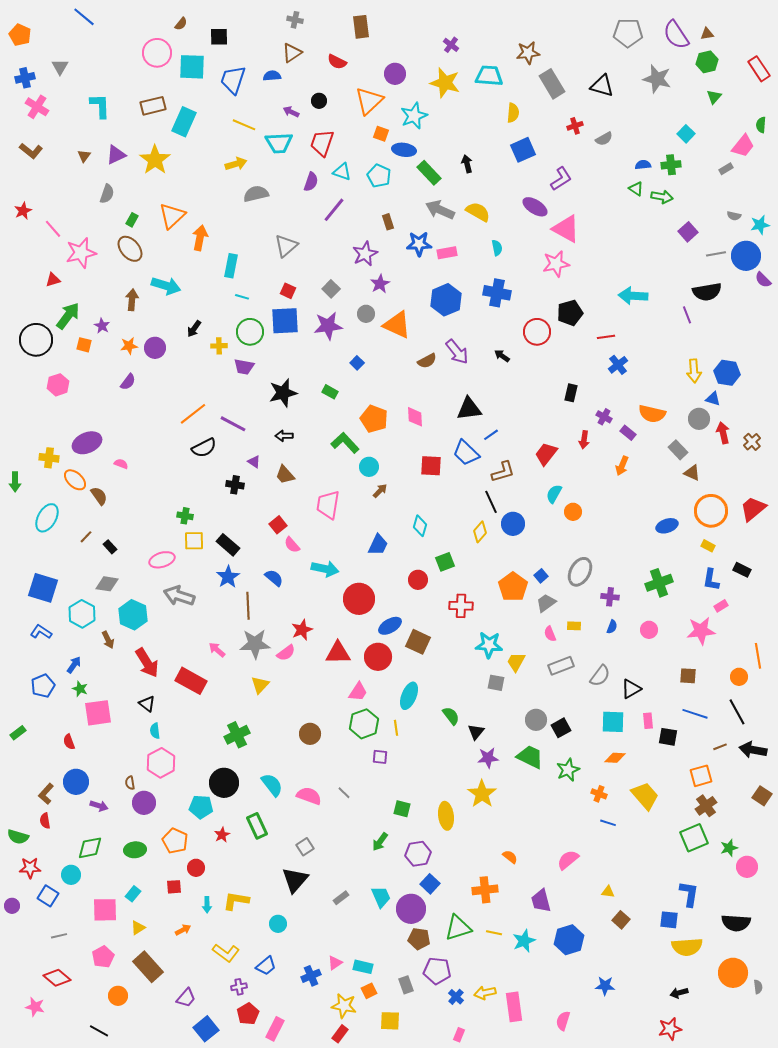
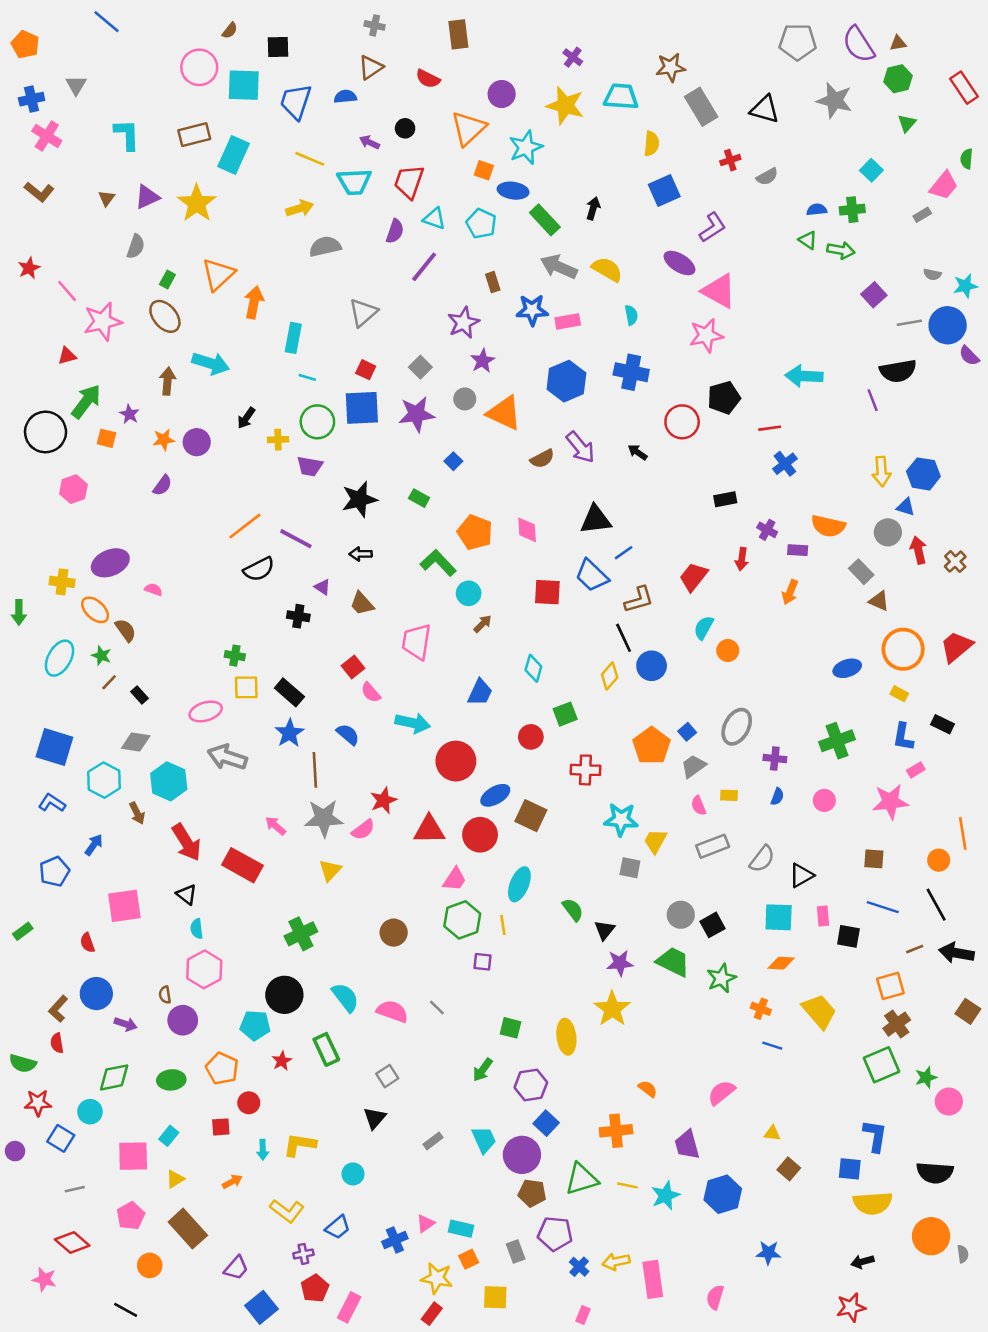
black arrow: (467, 164) -> (593, 208), turned 30
black rectangle: (571, 393) -> (725, 499), turned 66
purple rectangle: (628, 433) -> (798, 550), turned -35
green star: (80, 689) -> (101, 656), moved
black triangle: (295, 880) -> (375, 1118), size x0.7

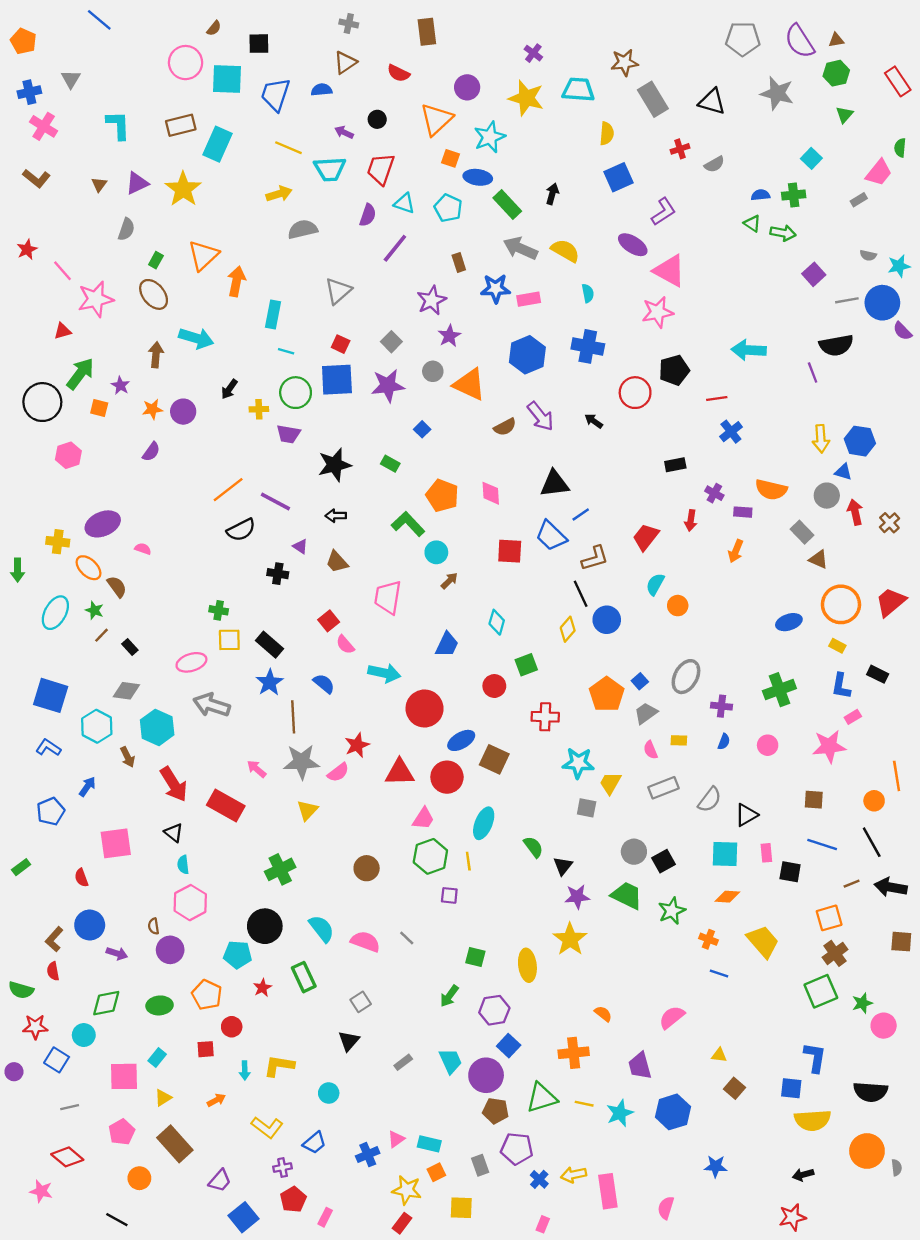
brown square: (968, 1011) -> (901, 942), turned -30
pink rectangle: (349, 1307) -> (325, 1217), size x0.7

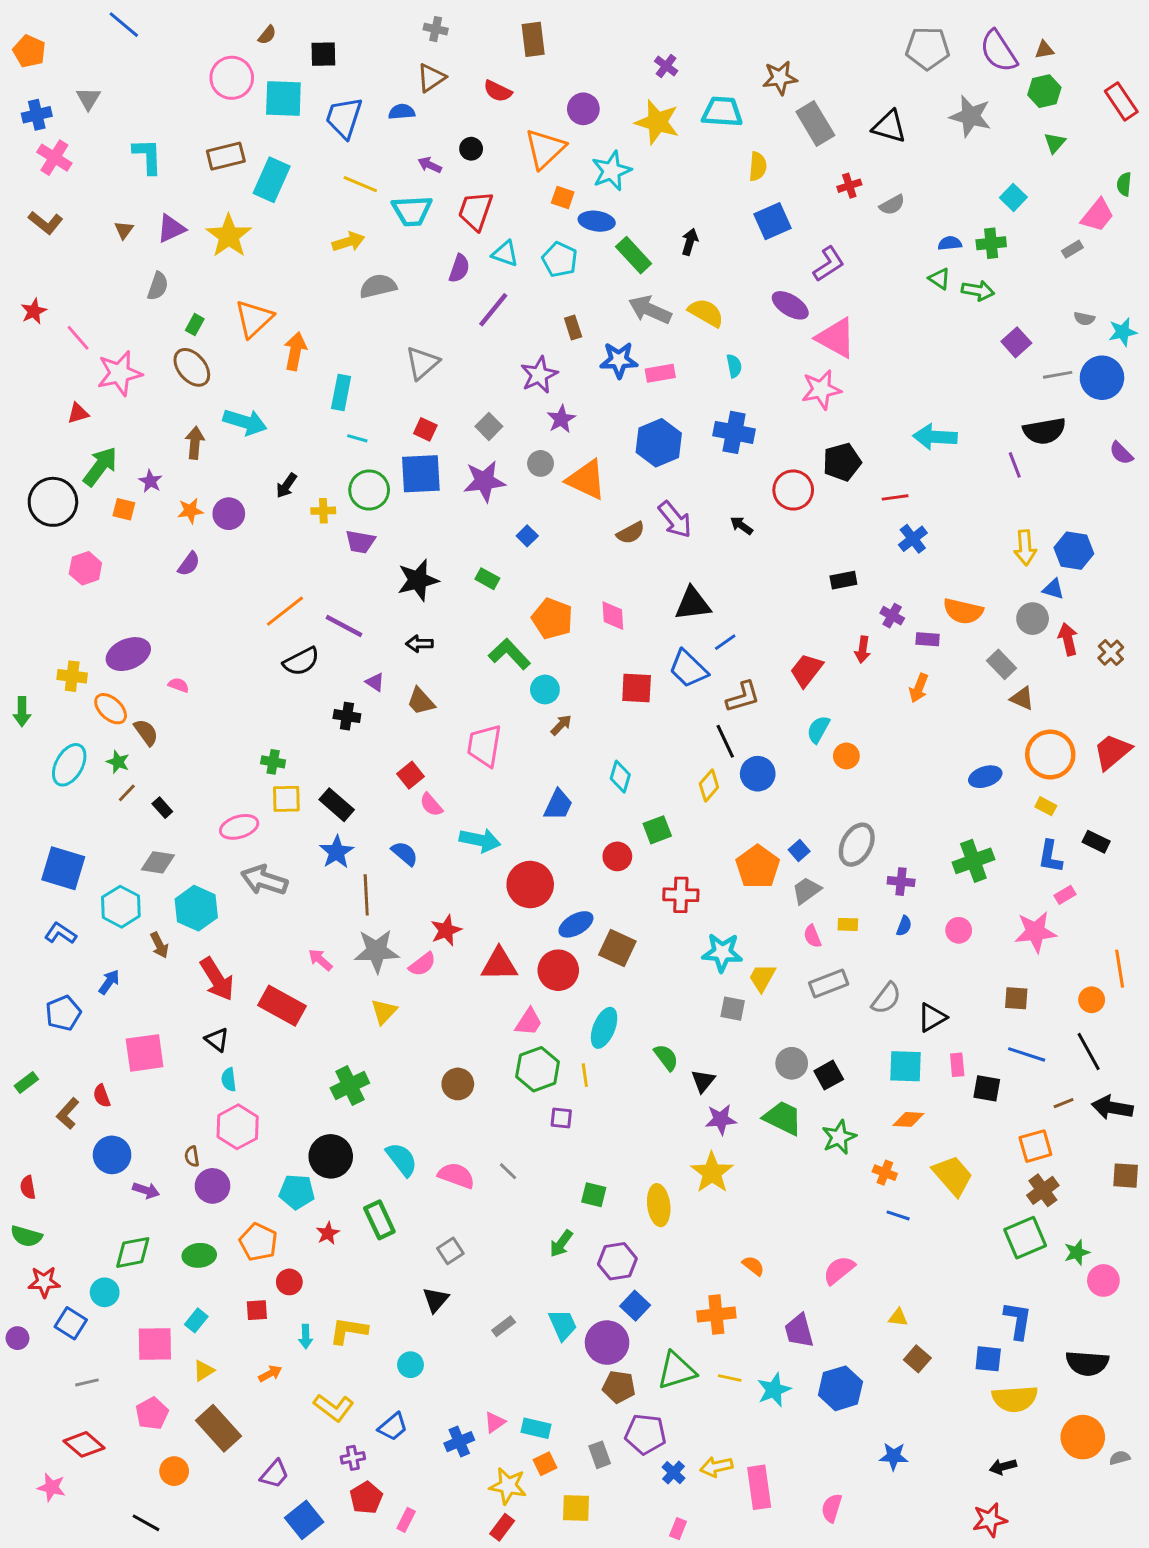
purple semicircle: (902, 331) -> (1121, 453), moved
brown L-shape: (54, 939) -> (68, 1114), moved
red semicircle: (53, 971) -> (28, 1187), moved
gray semicircle: (897, 1168) -> (1120, 1458), turned -98

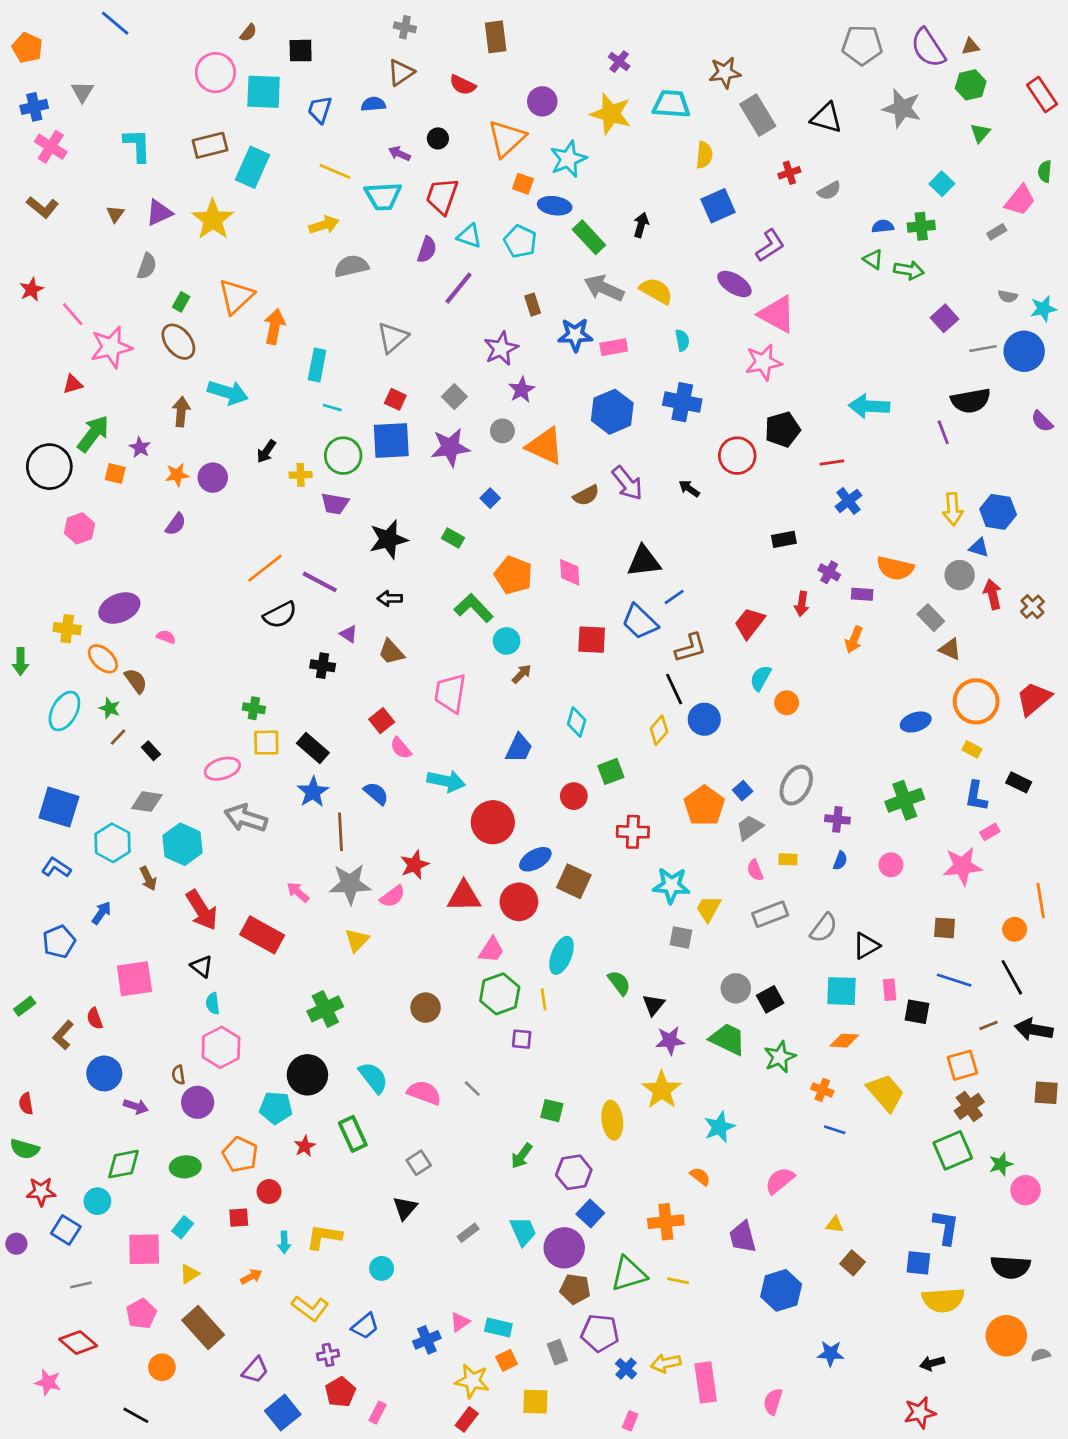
blue trapezoid: (344, 118) -> (320, 110), size x0.7
cyan star: (774, 1390) -> (719, 1127), moved

